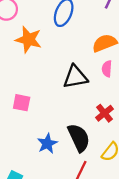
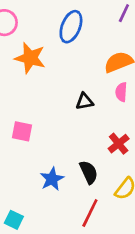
black triangle: (75, 77) -> (85, 101), size x0.6
black semicircle: (79, 138) -> (89, 172), size x0.7

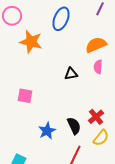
red cross: (119, 144) -> (96, 117), moved

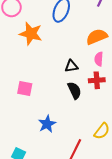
red cross: (96, 117) -> (97, 80), moved, turned 35
black semicircle: (74, 126) -> (74, 90), moved

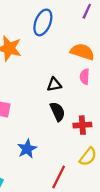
orange semicircle: (97, 37) -> (82, 52), turned 40
red cross: (97, 80) -> (82, 125), moved

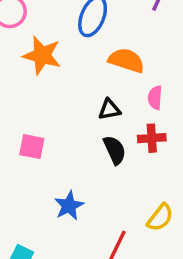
orange semicircle: (82, 52) -> (126, 60), moved
red cross: (82, 125) -> (152, 138), moved

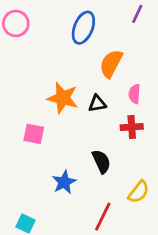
orange star: (42, 55) -> (63, 98), moved
orange semicircle: (126, 60) -> (111, 64), turned -80
black semicircle: (115, 150) -> (101, 161), moved

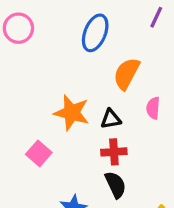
red cross: (132, 127) -> (114, 152), moved
pink square: (34, 134) -> (39, 153), turned 30

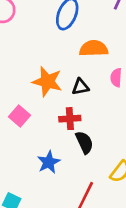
orange semicircle: (126, 74) -> (94, 48), turned 60
red cross: (114, 152) -> (70, 119), moved

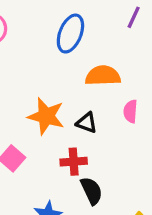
black triangle: (80, 87) -> (87, 123), turned 30

